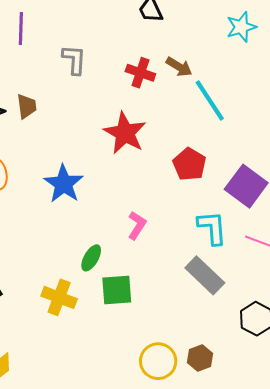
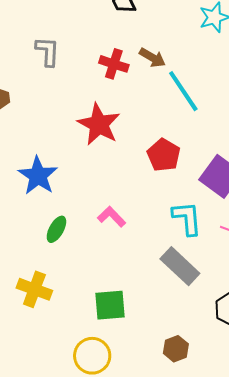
pink L-shape: (137, 225) -> (112, 217), turned -76
green ellipse: (91, 258) -> (56, 229), moved
green square: (117, 290) -> (110, 305), moved
yellow circle: (158, 361) -> (92, 356), moved

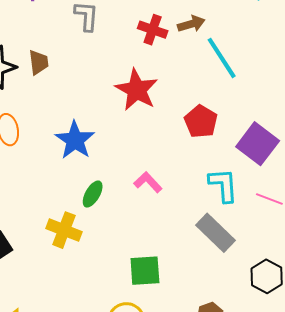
brown arrow: (152, 58) -> (191, 24), turned -48
yellow cross: (34, 289) -> (64, 230), moved

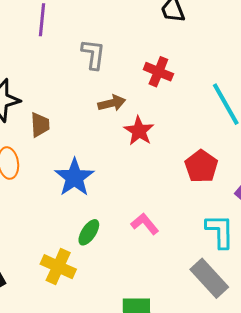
brown arrow: (191, 24) -> (112, 103), moved
brown trapezoid: (39, 62) -> (40, 125), moved
red star: (137, 90) -> (139, 131), size x0.7

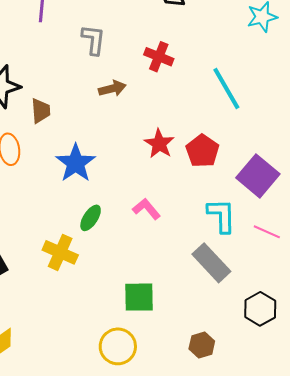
red star: (139, 131) -> (159, 144), moved

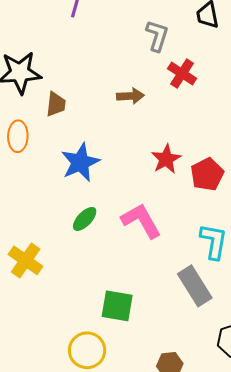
gray L-shape: (93, 40) -> (157, 36), moved
pink L-shape: (146, 209) -> (141, 221), size x1.5
yellow cross: (60, 252) -> (26, 260), moved

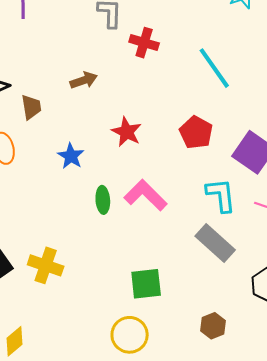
brown arrow: (130, 96) -> (84, 80), moved
red star: (166, 159) -> (127, 132), moved
blue star: (80, 162) -> (71, 156), size x0.7
green ellipse: (85, 219) -> (103, 200), moved, turned -32

